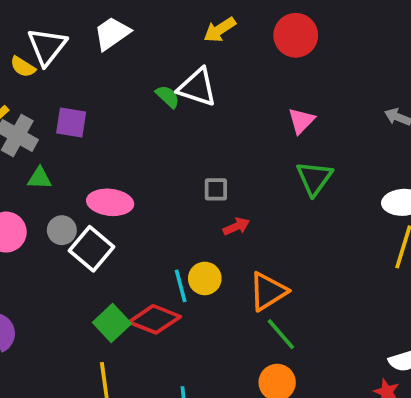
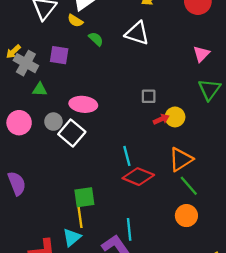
yellow semicircle: (23, 67) -> (75, 21), moved
green semicircle: (168, 97) -> (96, 39), moved
yellow circle: (205, 278) -> (175, 117), moved
red diamond: (155, 319) -> (138, 177), moved
green square: (112, 323) -> (84, 197), moved, turned 35

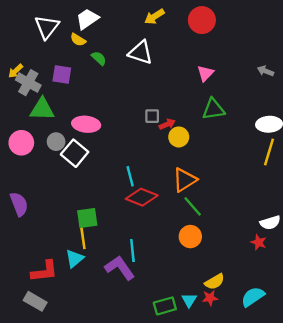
green triangle: (40, 89) -> (42, 109), size x1.6
green triangle: (209, 89) -> (213, 109), turned 45
red arrow: (161, 119) -> (167, 124), moved

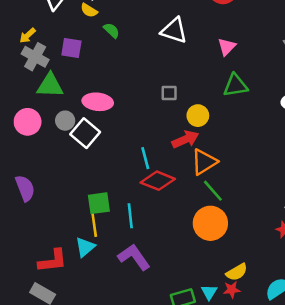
white triangle: (141, 52) -> (174, 30), moved
yellow arrow: (16, 71) -> (28, 35), moved
red arrow: (167, 124) -> (185, 139), moved, size x1.5
orange circle: (190, 237) -> (210, 223), size x1.4
cyan line: (132, 250) -> (130, 216), moved

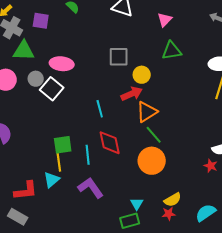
gray square: (169, 93) -> (119, 57), size x1.5
red diamond: (158, 181) -> (110, 143), moved, turned 56
cyan triangle: (209, 292) -> (137, 204), moved

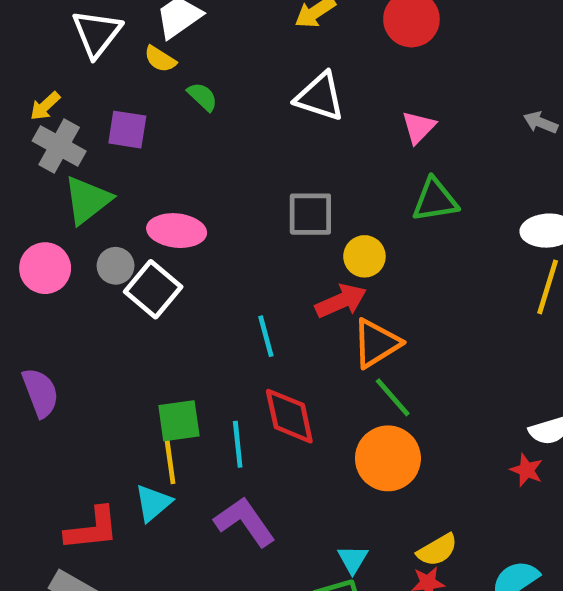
green triangle: (24, 51) -> (87, 200), turned -40

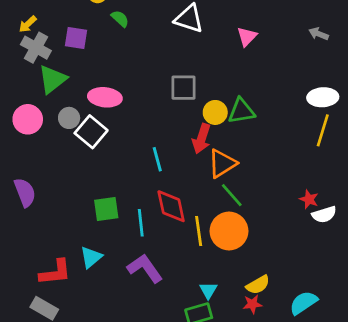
green triangle: (435, 200) -> (241, 111), moved
red arrow: (341, 301) -> (201, 139), turned 132
yellow line: (170, 458) -> (199, 231), moved
red star: (527, 470) -> (309, 199), moved

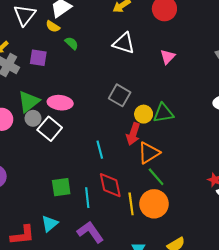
green triangle: (52, 79) -> (29, 102), moved
gray square: (183, 88) -> (120, 95), turned 30

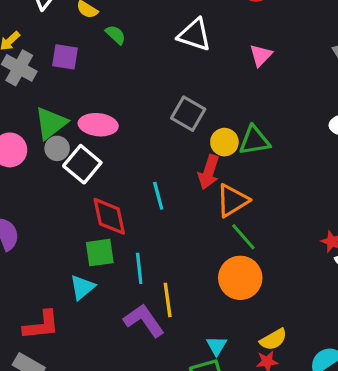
red diamond: (110, 185) -> (109, 216), moved
yellow line: (131, 204) -> (168, 300), moved
cyan triangle: (50, 224) -> (82, 287), moved

